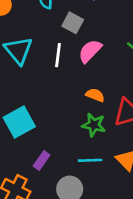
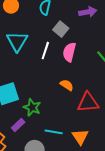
pink semicircle: (90, 51) -> (69, 52), turned -42
green star: (94, 125) -> (32, 107), moved

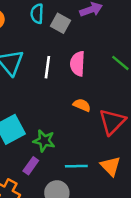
gray square: (61, 29) -> (61, 23), moved
red triangle: (88, 102) -> (112, 122), turned -30

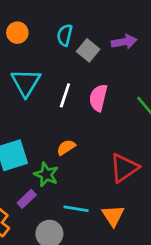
orange semicircle: (82, 105) -> (66, 147), moved, turned -66

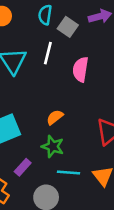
white line: (65, 95) -> (48, 53), moved
green star: (46, 175) -> (53, 146), moved

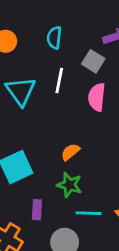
gray square: (68, 27) -> (93, 61), moved
purple rectangle: (23, 167) -> (37, 210), turned -36

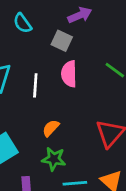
cyan semicircle: (54, 38) -> (22, 23), turned -35
white line: (59, 80) -> (35, 85), moved

